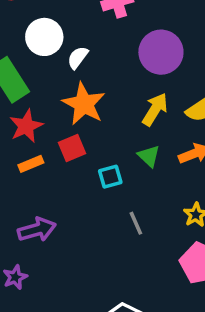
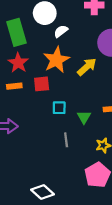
yellow arrow: (155, 109) -> (87, 67), moved
red star: (26, 126) -> (18, 63), turned -30
green triangle: (149, 156) -> (84, 117), moved

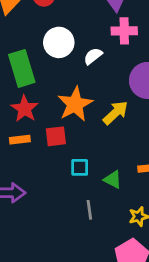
white semicircle: (61, 31) -> (93, 56), moved
green triangle: (84, 117) -> (113, 179), turned -32

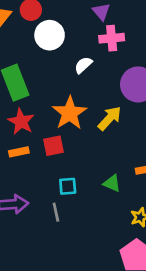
white circle: (59, 42) -> (50, 35), moved
cyan square: (80, 167) -> (68, 186), moved
gray line: (89, 210) -> (56, 212), moved

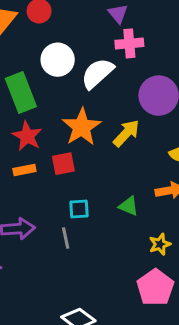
white circle: (50, 35) -> (58, 60), moved
white semicircle: (83, 65) -> (97, 73), size x1.6

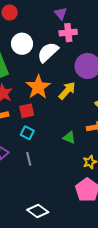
cyan square: (79, 209) -> (27, 133), moved, turned 32

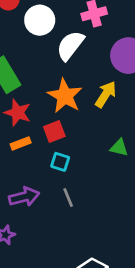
white circle: (22, 44) -> (40, 20), moved
green triangle: (69, 138) -> (119, 148), moved

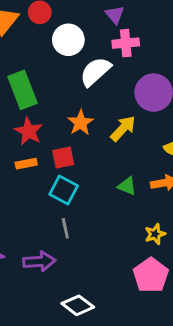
orange star: (65, 96) -> (80, 123), size x0.7
cyan square: (60, 162) -> (64, 190), size x1.4
purple arrow: (24, 197) -> (39, 261), moved

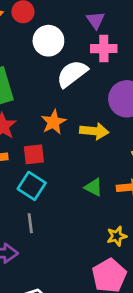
yellow arrow: (123, 128) -> (94, 131), turned 48

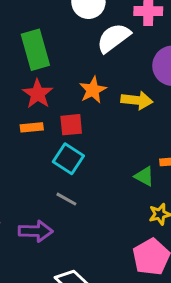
green triangle: (94, 187) -> (144, 176), moved
gray line: (30, 223) -> (66, 199), turned -54

